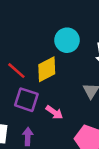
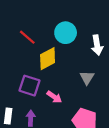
red line: (16, 71) -> (27, 37), moved

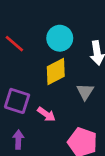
yellow diamond: (48, 59) -> (56, 72), moved

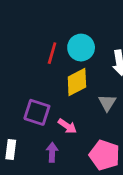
red line: (14, 44) -> (52, 53), moved, turned 65
purple arrow: (18, 140) -> (52, 152), moved

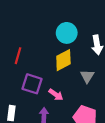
red line: (52, 53) -> (18, 56), moved

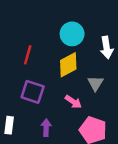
red line: (18, 56) -> (28, 55), moved
pink arrow: (56, 95) -> (73, 102), moved

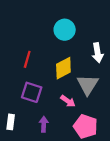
cyan circle: (72, 34) -> (65, 30), moved
gray triangle: (95, 83) -> (88, 85), size x1.5

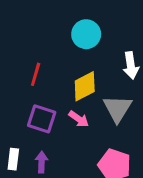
pink arrow: (68, 101) -> (79, 119), moved
purple arrow: (44, 124) -> (42, 162), moved

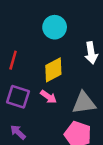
gray triangle: (117, 109) -> (84, 103), moved, turned 50
purple arrow: (42, 162) -> (18, 132), turned -49

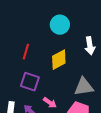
pink arrow: (48, 97) -> (50, 103), moved

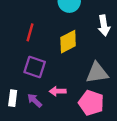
pink arrow: (50, 103) -> (58, 91), turned 144

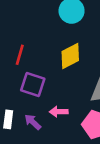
red line: (30, 32) -> (20, 55), moved

